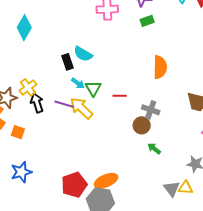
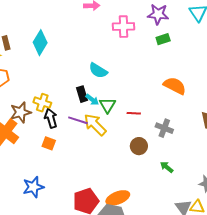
black rectangle: (67, 62) -> (82, 94), moved
orange semicircle: (160, 67) -> (175, 86), turned -65
yellow cross: (28, 87) -> (42, 103), turned -36
brown circle: (142, 125) -> (139, 146), moved
orange square: (18, 132) -> (49, 143), moved

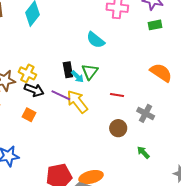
cyan semicircle: (98, 71) -> (96, 40), moved
green triangle: (107, 105) -> (90, 72), moved
black arrow: (51, 118) -> (34, 90), turned 120

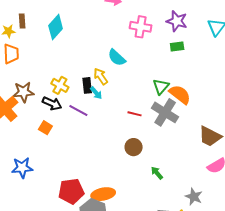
green triangle: (90, 72) -> (161, 87), moved
yellow cross: (27, 73) -> (60, 85), moved
yellow arrow: (77, 102) -> (101, 76), moved, size x0.7
gray cross: (146, 113) -> (165, 112), moved, size x1.5

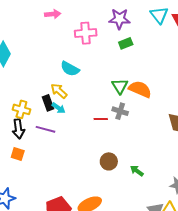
black arrow: (52, 103) -> (18, 129), turned 72
gray cross: (165, 112) -> (120, 111), moved, size x0.6
brown circle: (134, 147) -> (109, 161), moved

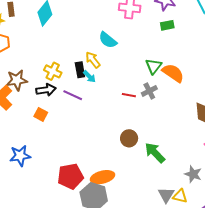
gray cross: (120, 111) -> (149, 91), turned 35
black arrow: (18, 129) -> (46, 90), turned -102
green arrow: (137, 171) -> (155, 153), size x1.6

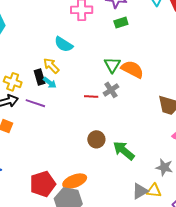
gray triangle: (166, 195) -> (140, 191), turned 36

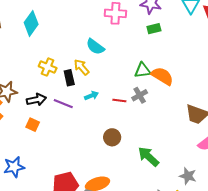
green triangle: (112, 65) -> (142, 70), turned 48
yellow cross: (13, 82) -> (48, 67), moved
cyan arrow: (50, 83) -> (92, 96), moved, turned -64
brown circle: (96, 139) -> (112, 137), moved

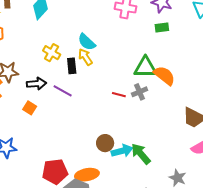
cyan semicircle: (95, 47) -> (87, 42), moved
green triangle: (142, 70) -> (145, 67), size x1.4
cyan arrow: (92, 96) -> (122, 151), moved, size x1.5
brown circle: (112, 137) -> (105, 143), moved

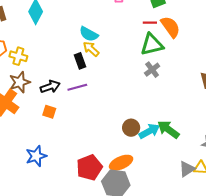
yellow cross: (52, 53) -> (18, 56), moved
orange semicircle: (164, 76) -> (170, 27), moved, turned 30
purple line: (63, 91) -> (77, 87), turned -30
red line: (119, 95) -> (150, 23), moved

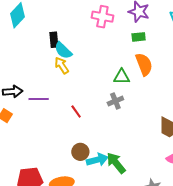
red line: (150, 23) -> (76, 112), moved, turned 40
green triangle: (152, 45) -> (122, 77), size x0.7
black rectangle: (80, 61) -> (54, 40), moved

